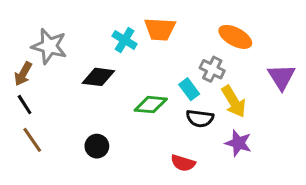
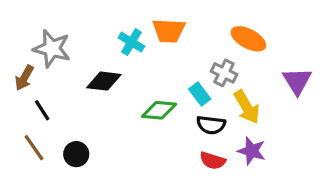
black line: (25, 105) -> (42, 110), moved
black circle: (97, 146) -> (76, 154), moved
red semicircle: (183, 163) -> (213, 161), moved

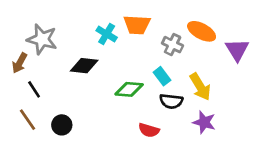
gray cross: (224, 73) -> (173, 45), moved
purple triangle: (297, 81) -> (237, 50), moved
red semicircle: (213, 161) -> (149, 130), moved

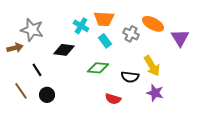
brown arrow: (20, 63) -> (15, 48), turned -133
cyan rectangle: (162, 76) -> (105, 41), moved
black line: (34, 89) -> (37, 70), moved

